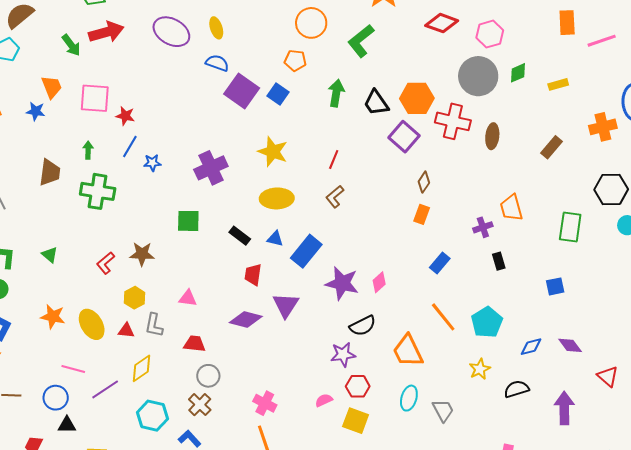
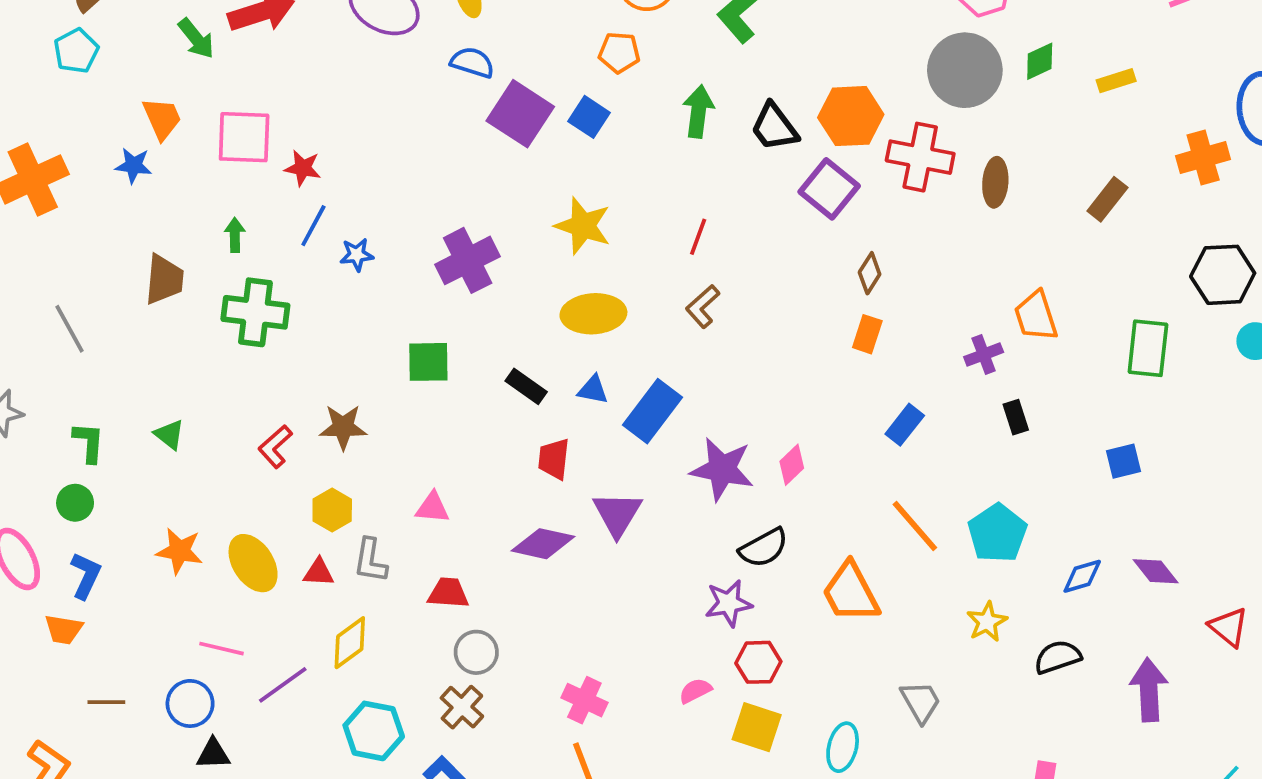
cyan ellipse: (409, 398) -> (843, 747), moved

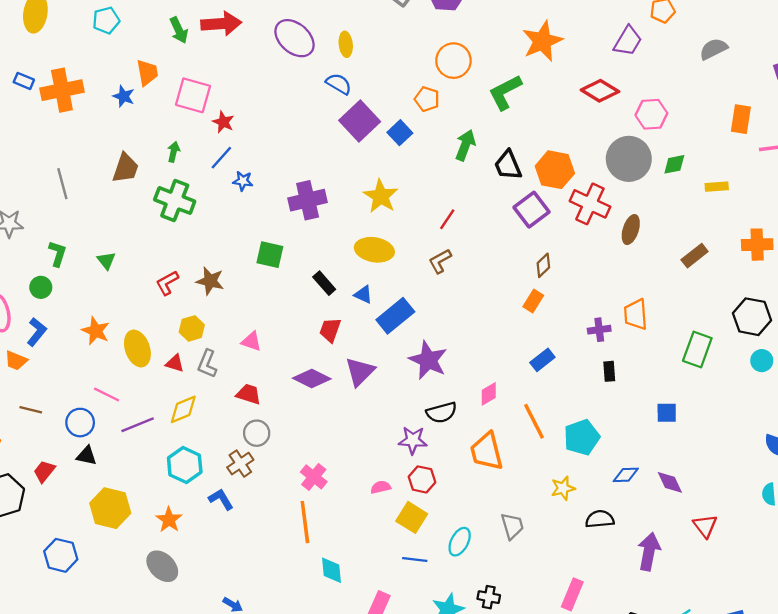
pink diamond: (792, 465) -> (489, 394), moved

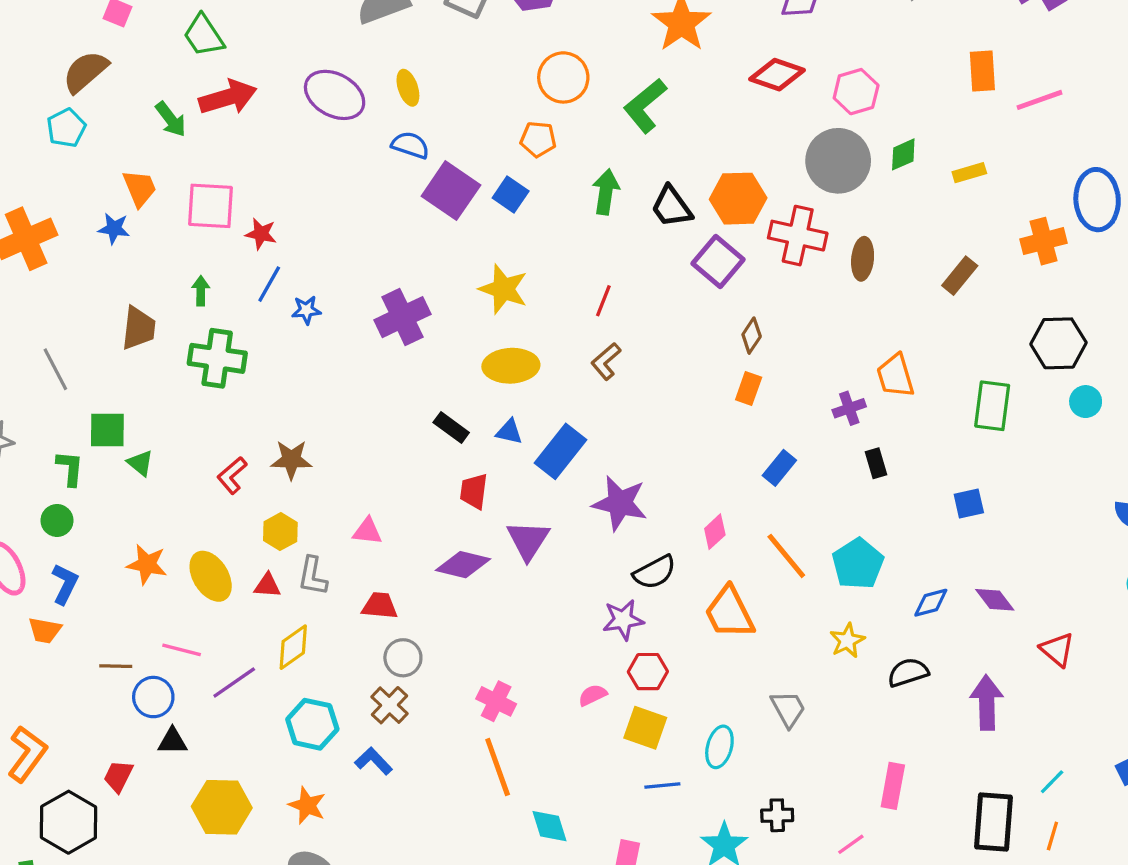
green square: (270, 255) -> (107, 430), moved
brown line: (31, 410) -> (116, 666), moved

